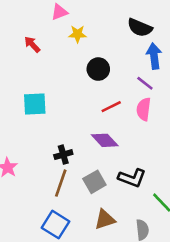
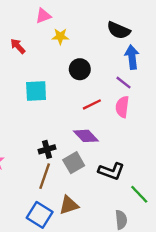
cyan square: (35, 104) -> (36, 91), moved
gray square: (94, 182) -> (74, 163), moved
brown triangle: (105, 219) -> (69, 205), moved

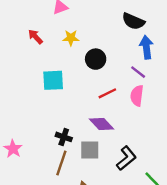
yellow star: (60, 36) -> (71, 38), moved
black cross: (47, 149) -> (64, 137), turned 35
gray square: (74, 163) -> (90, 150), turned 30
black L-shape: (111, 171) -> (126, 158), turned -60

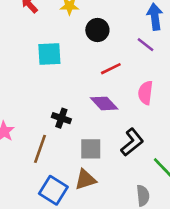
pink semicircle: (137, 96) -> (145, 93), moved
gray square: (90, 150) -> (91, 149), moved
brown line: (61, 163) -> (40, 149), moved

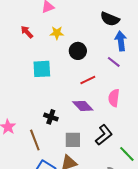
brown line: (40, 149) -> (35, 140), turned -40

